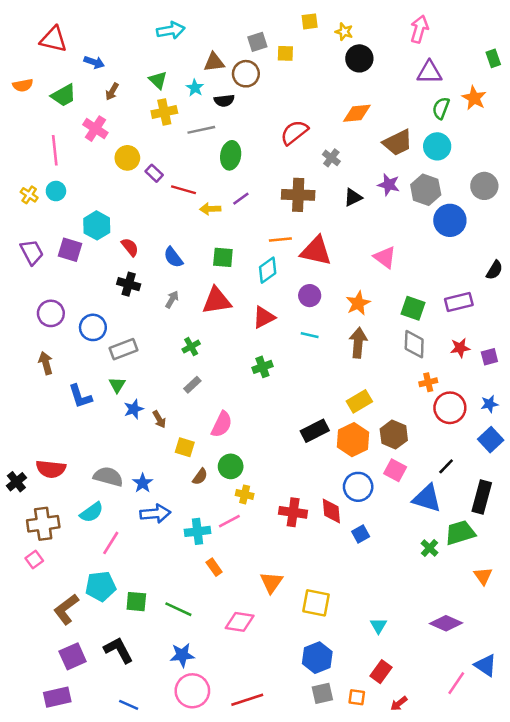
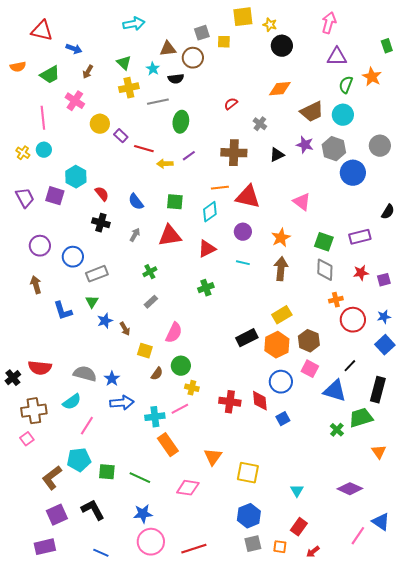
yellow square: (310, 21) -> (243, 17), size x1.5
red semicircle: (294, 132) -> (231, 104), size x0.6
orange rectangle: (214, 567) -> (168, 445), size x1.6

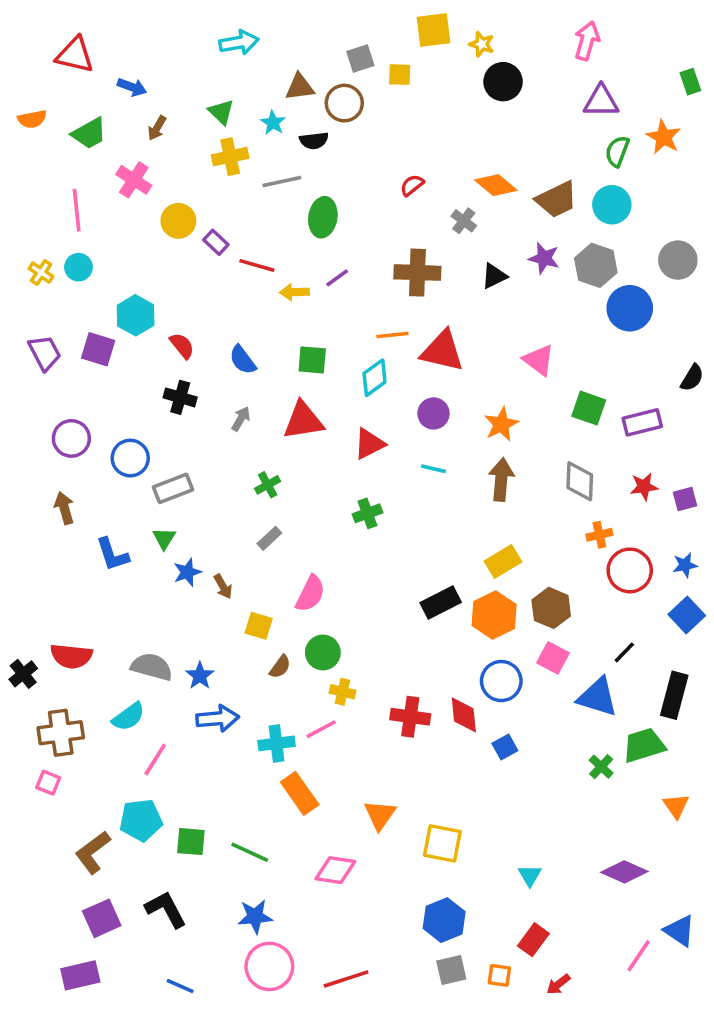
orange diamond: (280, 89) -> (496, 185), moved, turned 45
green square: (324, 242) -> (589, 408), moved
pink square: (27, 439) -> (48, 783), turned -32

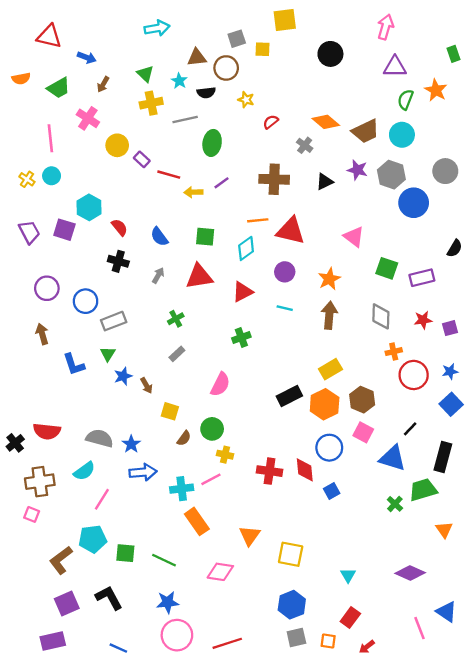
yellow star: (482, 44) -> (246, 100), moved
pink semicircle: (310, 594) -> (220, 384), moved
pink line: (639, 956) -> (419, 628), turned -55

